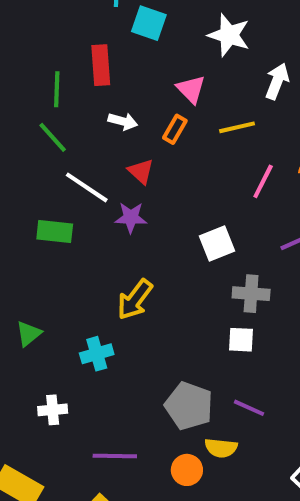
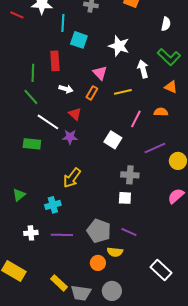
white arrow: (277, 81) -> (143, 69), turned -36
white square: (217, 244) -> (113, 140), moved, turned -36
purple line: (115, 456) -> (62, 235), moved

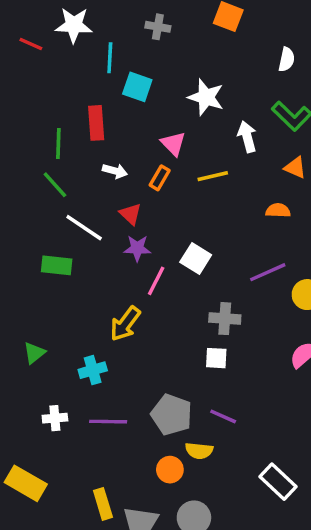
pink line: (136, 119) -> (156, 281), moved
purple star: (70, 137) -> (137, 248), moved
yellow rectangle: (59, 283) -> (103, 504), turned 30

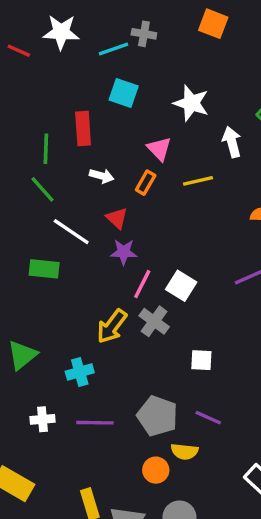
cyan line: (110, 58) -> (113, 49), moved, turned 68
white square: (196, 259) -> (181, 286), moved
gray cross: (225, 319) -> (154, 321), moved, turned 32
green triangle: (34, 353) -> (22, 355), size x1.4

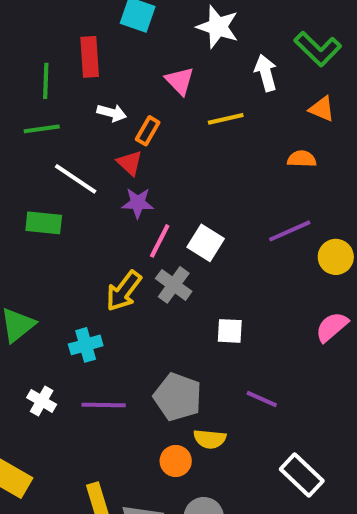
orange rectangle: (146, 183) -> (148, 131), moved
green line: (42, 189) -> (42, 129), turned -56
purple line: (208, 418) -> (262, 399), moved
white cross: (42, 419) -> (42, 401), turned 35

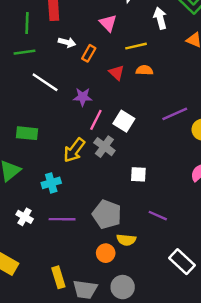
orange semicircle: (302, 159) -> (144, 70), moved
red triangle: (130, 163) -> (117, 73), moved
green rectangle: (44, 223) -> (27, 133), moved

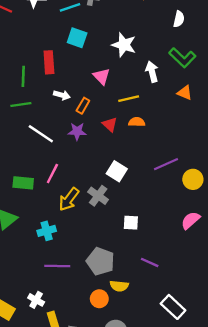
purple star: (83, 97) -> (77, 131), moved
pink line: (96, 120) -> (52, 174), moved
white cross: (25, 217) -> (36, 300), moved

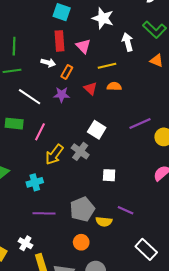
red rectangle: (49, 62) -> (60, 41), moved
green rectangle: (23, 183) -> (14, 124), moved
gray pentagon: (100, 261) -> (82, 209), turned 30
yellow semicircle: (119, 286) -> (104, 222), moved

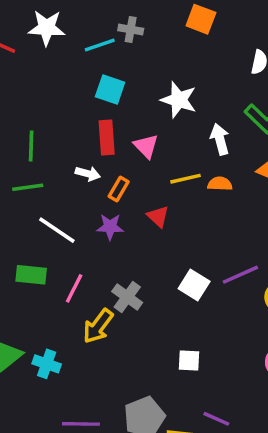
orange semicircle: (114, 86) -> (220, 184), moved
white square: (97, 130) -> (194, 285), moved
gray cross: (80, 151) -> (127, 297), moved
cyan cross: (35, 182) -> (47, 364), moved, turned 35

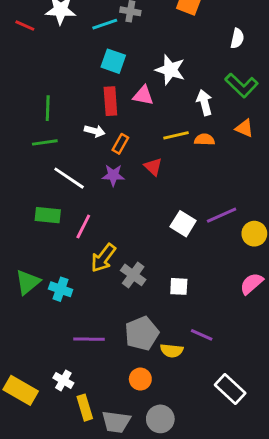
pink triangle: (146, 146) -> (143, 95), moved, turned -35
gray cross: (127, 297) -> (133, 275), moved

